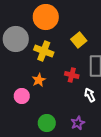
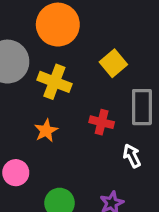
pink circle: (22, 96) -> (16, 173), moved

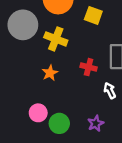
yellow square: (113, 63) -> (93, 15), moved, turned -30
pink circle: (16, 173) -> (38, 113), moved

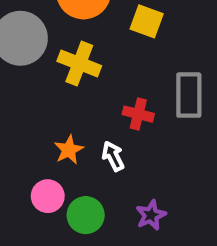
orange star: (50, 73) -> (69, 150), moved
white arrow: (110, 91) -> (113, 156), moved

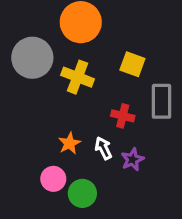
yellow square: (147, 21) -> (132, 64), moved
purple star: (151, 215) -> (132, 159), moved

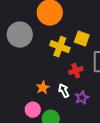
yellow cross: (78, 77) -> (60, 47), moved
red cross: (123, 116) -> (76, 71), turned -32

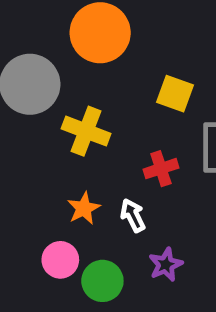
yellow cross: (60, 47) -> (86, 131), moved
purple star: (82, 98) -> (166, 265), moved

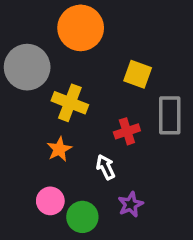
orange star: (84, 208) -> (59, 149), moved

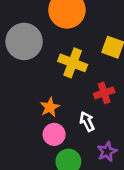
yellow cross: (70, 103) -> (73, 63), moved
pink circle: (50, 201) -> (54, 134), moved

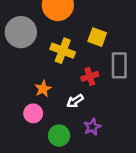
white arrow: (87, 122) -> (75, 101), turned -98
pink circle: (54, 134) -> (33, 113), moved

